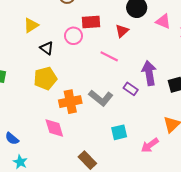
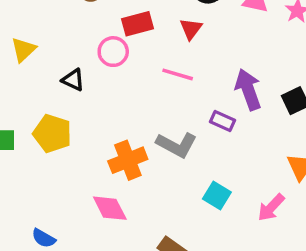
yellow triangle: (31, 25) -> (23, 50), moved
yellow pentagon: (45, 78) -> (52, 134), moved, turned -30
cyan square: (119, 132) -> (217, 196), turned -35

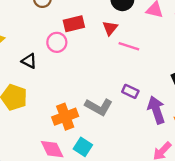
pink line: (178, 74) -> (129, 46), moved
purple arrow: (248, 89) -> (156, 110), moved
cyan square: (217, 196) -> (83, 147), moved

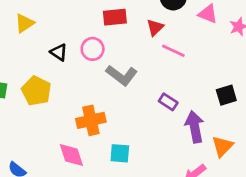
pink circle: (57, 42) -> (93, 49), moved
gray L-shape: (99, 107) -> (122, 75), moved
cyan square: (83, 147) -> (120, 153), moved, turned -36

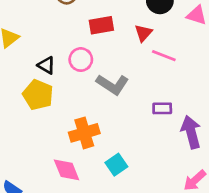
yellow pentagon: (36, 91) -> (38, 95), moved
purple rectangle: (168, 102) -> (162, 108), turned -30
cyan square: (120, 153) -> (116, 165), turned -35

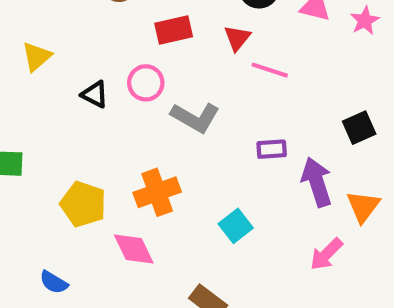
yellow pentagon: (38, 95) -> (83, 204), moved
cyan square: (116, 165) -> (236, 226), moved

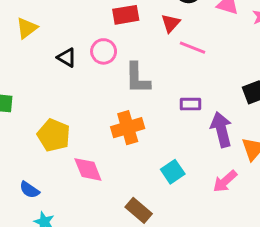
gray L-shape: (195, 117) -> (137, 78), turned 56
orange cross: (157, 192) -> (128, 128), moved
cyan square: (236, 226) -> (173, 172), moved

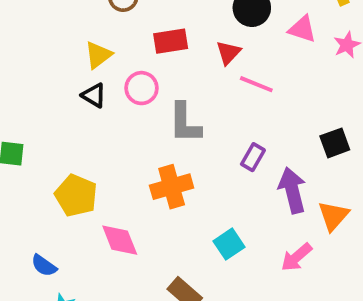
yellow triangle: (27, 28) -> (98, 55), moved
purple rectangle: (191, 104) -> (253, 157), turned -60

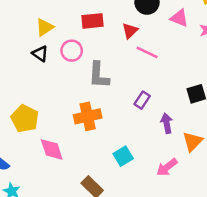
purple arrow: (292, 190) -> (167, 123), size x0.7

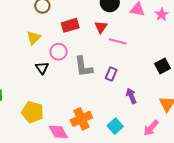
black triangle: (40, 54) -> (42, 68), moved, turned 32
purple rectangle: (142, 100) -> (111, 74), moved
orange cross: (88, 116) -> (81, 119), moved
purple arrow: (167, 123) -> (131, 96), moved

